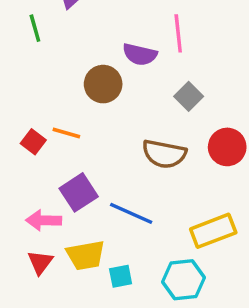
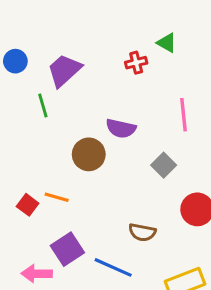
green line: (35, 28) -> (43, 105), moved
pink line: (178, 33) -> (183, 115), moved
brown semicircle: (164, 154) -> (142, 232), moved, size x0.7

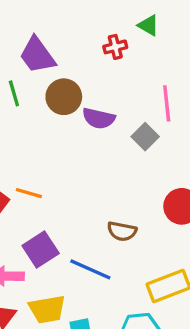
purple trapezoid: (64, 70) -> (37, 55), turned -84
brown circle: (89, 154) -> (64, 97), moved
gray square: (164, 165) -> (145, 137), moved

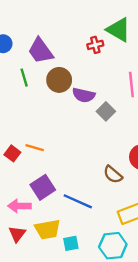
green triangle: (148, 25) -> (119, 30), size x1.6
gray square: (145, 137) -> (106, 111), moved
brown semicircle: (122, 231) -> (113, 174), moved, turned 30

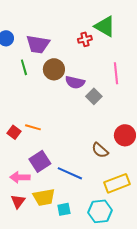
purple trapezoid: (40, 51) -> (38, 44), turned -45

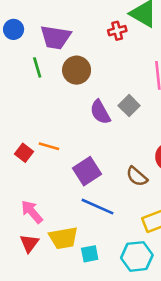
purple semicircle: (75, 82) -> (100, 112), moved, turned 48
purple square: (40, 161) -> (87, 171), moved
pink arrow: (20, 177) -> (32, 212), turned 48

